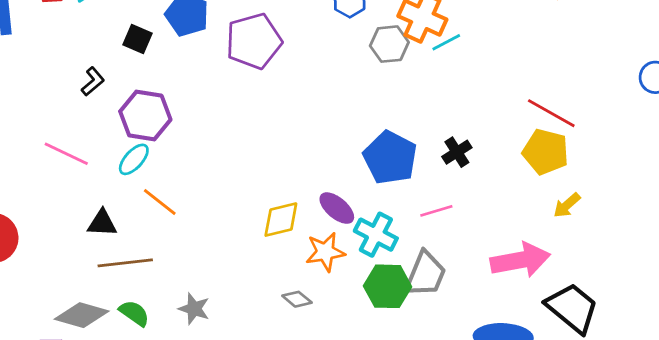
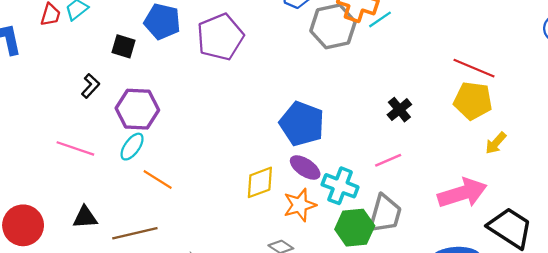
gray hexagon: (389, 44) -> (333, 26), size x1.4
blue pentagon: (390, 158) -> (302, 124), moved
black triangle: (102, 223) -> (85, 217), moved

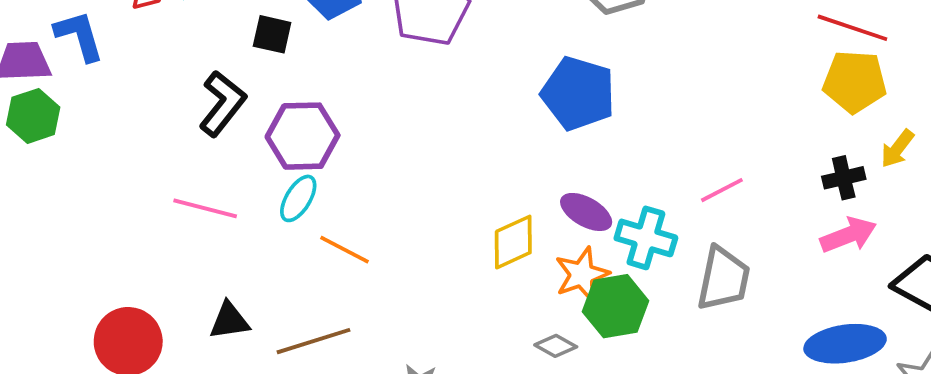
black L-shape: (90, 86) -> (222, 103), size x1.6
black cross: (399, 110) -> (844, 178), moved, turned 30
blue pentagon: (302, 124) -> (578, 93), moved
pink arrow: (462, 193) -> (848, 235), size x0.7
green hexagon: (355, 228) -> (615, 306), moved

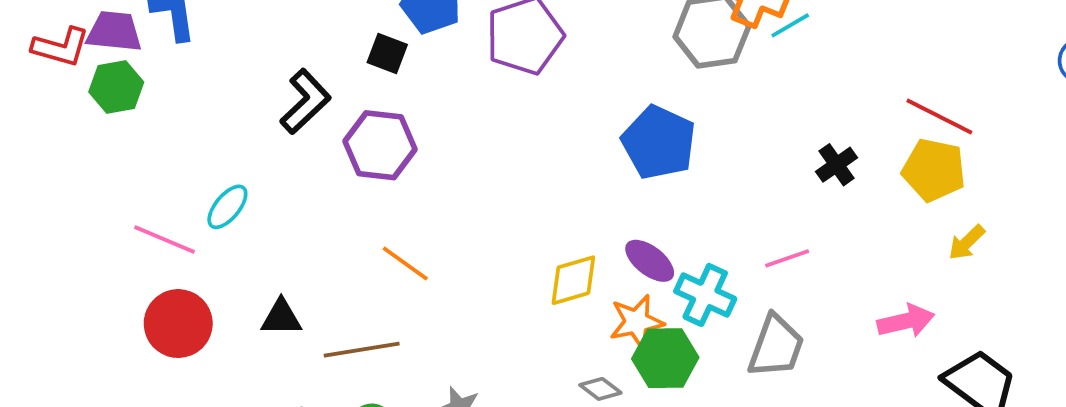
black square: (272, 34) -> (387, 54), moved
black cross: (844, 178) -> (836, 165), moved, turned -30
cyan ellipse: (298, 198) -> (227, 207), moved
pink line: (205, 208) -> (165, 240), moved

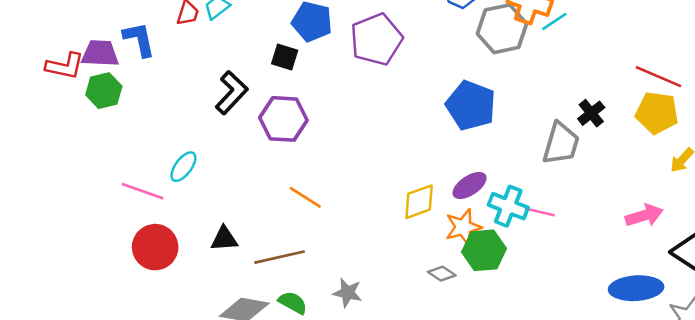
pink line: (787, 258) -> (540, 212), moved, turned 36
purple ellipse: (650, 261) -> (470, 186), turned -68
gray trapezoid: (776, 346) -> (561, 144), moved

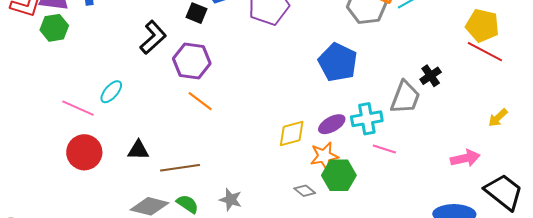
yellow pentagon: (657, 113) -> (482, 26), moved
orange line: (305, 197) -> (200, 101), moved
cyan cross: (508, 206) -> (367, 119), moved, turned -36

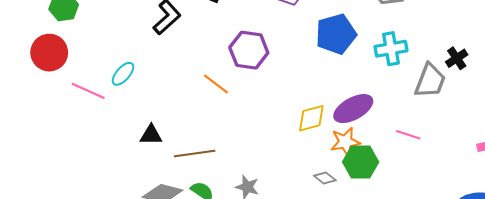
purple hexagon: (192, 61) -> (249, 50), moved
blue pentagon: (338, 62) -> (336, 34), moved, turned 30
cyan cross: (367, 119) -> (391, 49), moved
purple ellipse: (332, 124) -> (353, 109), size x1.4
red circle: (84, 152) -> (49, 53), moved

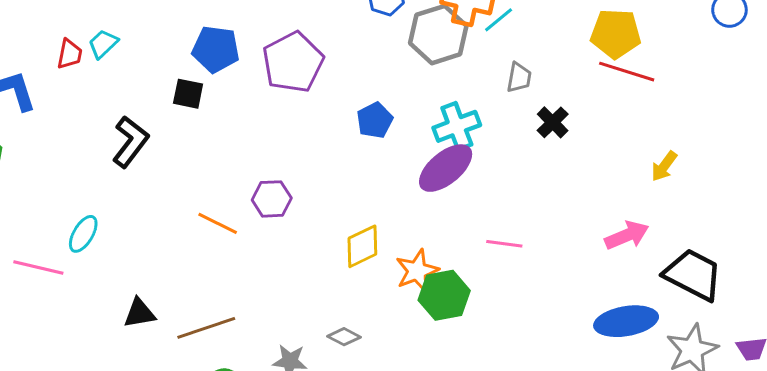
blue pentagon: (336, 34) -> (375, 120), size x0.6
purple hexagon: (249, 50) -> (272, 199), moved, size x0.7
gray trapezoid: (430, 81) -> (519, 78), moved, size x0.6
purple ellipse: (353, 109) -> (446, 168), moved
gray diamond: (325, 178) -> (344, 337), moved

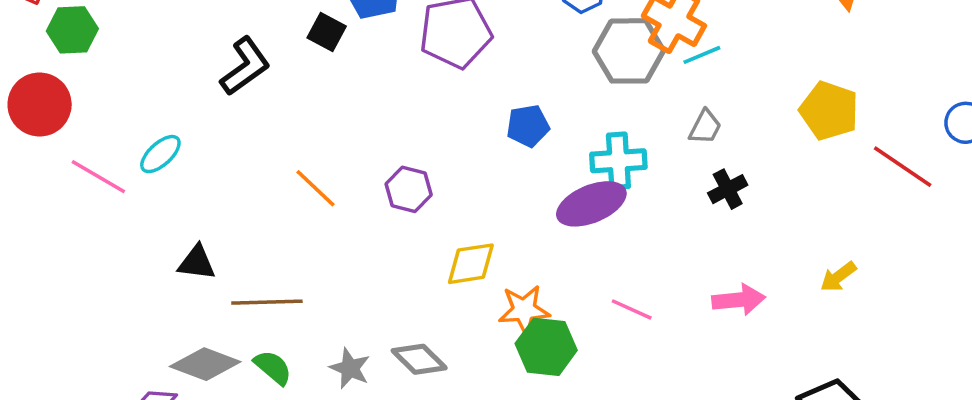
red line: (627, 72) -> (903, 167), moved
purple hexagon: (272, 199) -> (409, 189), moved
pink arrow: (627, 235) -> (739, 300), moved
gray diamond: (344, 337) -> (419, 359), size x1.4

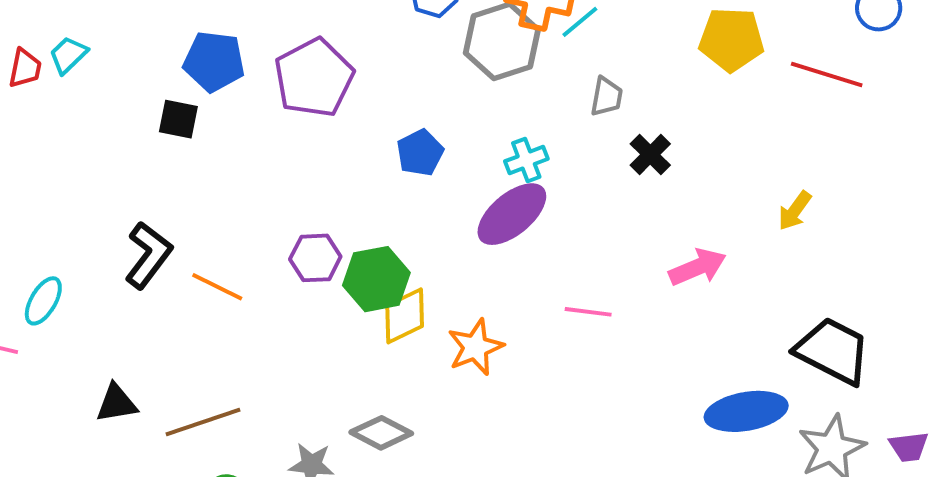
black L-shape: (245, 66) -> (148, 255), moved
cyan cross: (618, 161) -> (526, 160), size x0.7
green hexagon: (546, 347) -> (376, 279), moved

